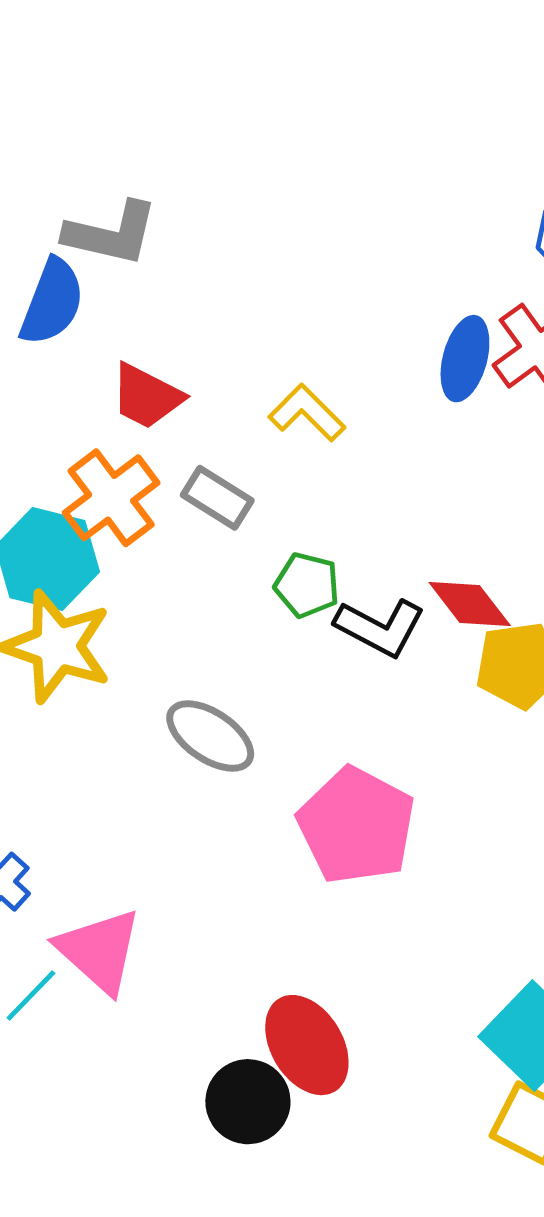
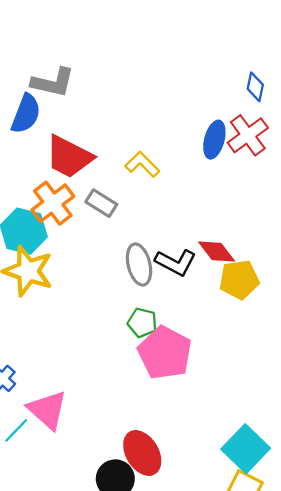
red trapezoid: (147, 396) -> (69, 157), size x1.4
green pentagon: (307, 585) -> (142, 323), moved
gray ellipse: (210, 736) -> (139, 265), moved, turned 42

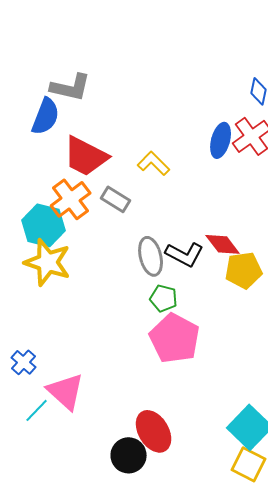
green pentagon: (142, 323) -> (164, 298), moved

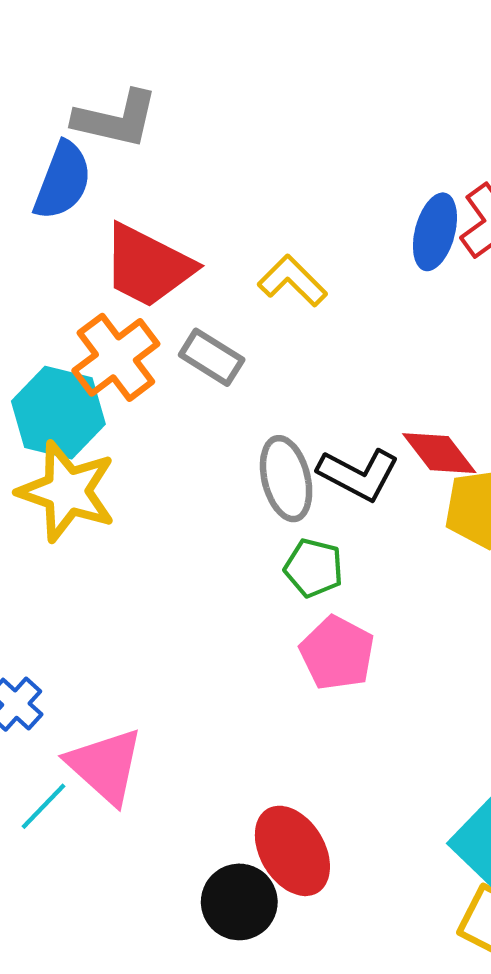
pink pentagon: (175, 338) -> (337, 653), size x0.7

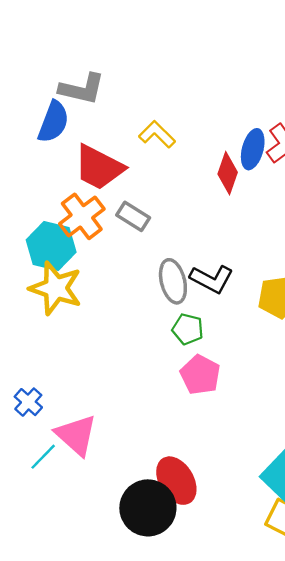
yellow L-shape: (292, 281) -> (157, 134), moved
red diamond: (439, 453) -> (228, 173), moved, turned 57
black circle: (239, 902) -> (148, 508), size x1.4

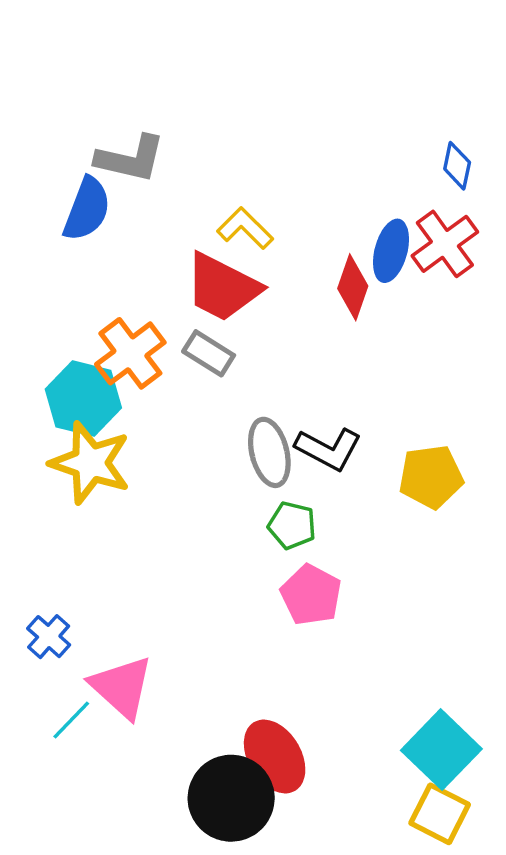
red trapezoid: (99, 167) -> (222, 287), moved

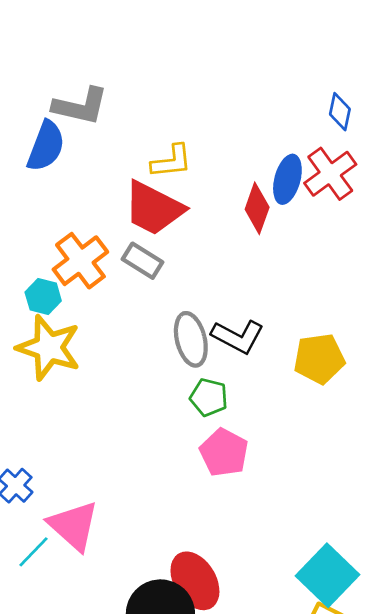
yellow L-shape: (245, 228) -> (172, 161), turned 129
cyan hexagon: (83, 399) -> (43, 297), size x0.6

